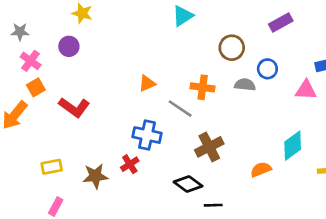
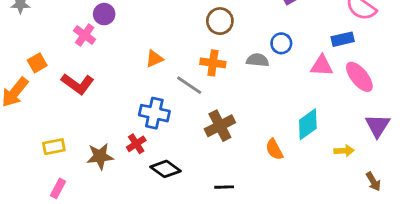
purple circle: (69, 46) -> (104, 14), moved
brown circle: (232, 48) -> (220, 21), moved
pink cross: (31, 61) -> (85, 35), moved
orange semicircle: (261, 169) -> (274, 149), turned -96
black diamond: (188, 184) -> (165, 169), moved

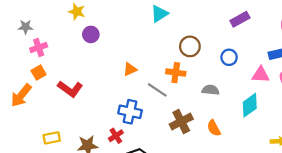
brown circle: (220, 21) -> (190, 46), moved
pink cross: (85, 35) -> (39, 48), moved, turned 35
gray semicircle: (258, 60) -> (211, 90), moved
cyan diamond: (308, 124) -> (250, 105), moved
orange semicircle: (274, 149) -> (214, 128), moved

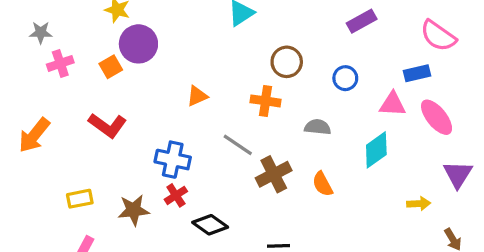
purple circle: (91, 34) -> (138, 44), size x1.5
orange square: (39, 73) -> (111, 67), moved
gray line: (157, 90) -> (238, 145), moved
blue cross: (130, 112) -> (173, 160), moved

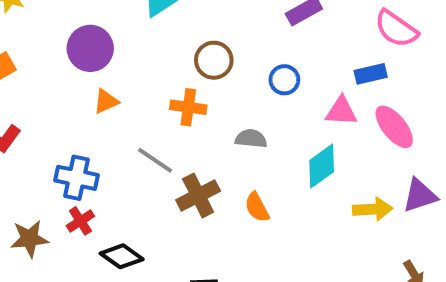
purple circle: (138, 44) -> (90, 48), moved
purple triangle: (458, 174) -> (420, 195), turned 40
yellow arrow: (419, 204) -> (373, 209), moved, size x1.4

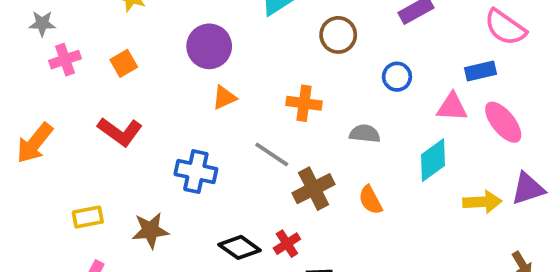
brown circle: (214, 60) -> (338, 35), moved
red cross: (80, 221) -> (287, 244), moved

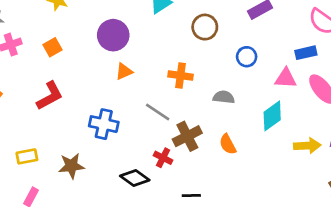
red L-shape: (120, 132) -> (50, 96), turned -64
red cross: (287, 244) -> (163, 158), moved, turned -30

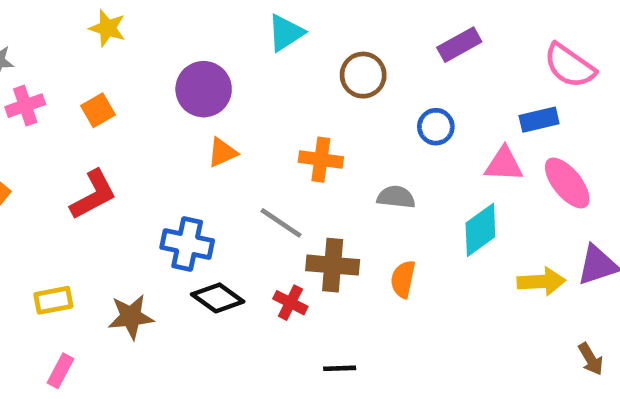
brown cross: (187, 136) -> (333, 265), turned 32
orange semicircle: (228, 144) -> (403, 279), turned 40
black diamond: (135, 178) -> (218, 298), moved

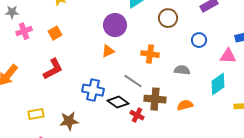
purple circle: (204, 89) -> (115, 25), moved
orange semicircle: (403, 279) -> (185, 105), turned 63
black diamond: (218, 298) -> (118, 102), moved

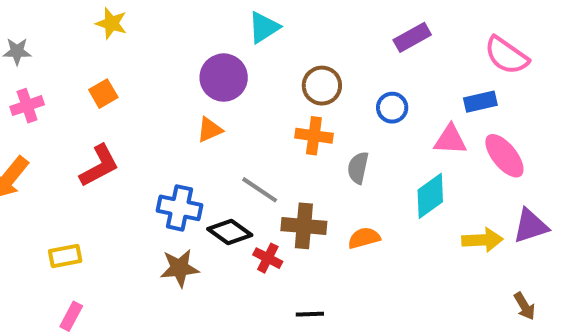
brown circle: (168, 18) -> (322, 86), moved
pink cross: (24, 31) -> (27, 106), moved
orange cross: (150, 54) -> (314, 136), moved
gray semicircle: (182, 70) -> (358, 168), turned -84
brown star: (69, 121) -> (180, 268), moved

